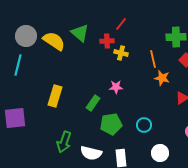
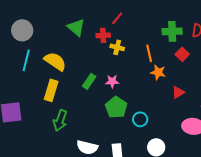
yellow semicircle: (54, 41) -> (55, 61), moved
cyan line: (18, 65) -> (26, 60), moved
green rectangle: (93, 103) -> (89, 81), moved
green pentagon: (111, 124) -> (116, 107), moved, turned -30
green arrow: (64, 142) -> (60, 120), moved

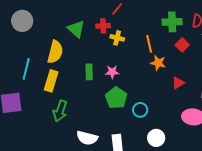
green triangle: (76, 27) -> (76, 29), moved
cyan line: (26, 60) -> (26, 69), moved
yellow semicircle: (55, 61) -> (55, 52), turned 70
green rectangle: (89, 81) -> (89, 72), turned -35

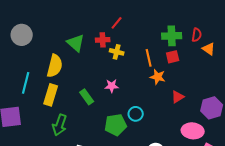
red square: (182, 45) -> (173, 57), moved, turned 32
green rectangle: (89, 72) -> (87, 97), moved, turned -35
green pentagon: (116, 98) -> (116, 125), moved, turned 30
cyan circle: (140, 110) -> (136, 114), moved

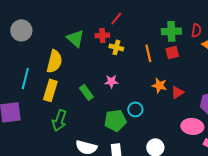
orange star: (158, 77) -> (159, 85), moved

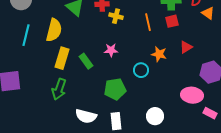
cyan line: (25, 78) -> (26, 35), moved
yellow rectangle: (50, 90) -> (62, 58), moved
red triangle: (177, 92) -> (186, 47), moved
cyan circle: (135, 109) -> (141, 70), moved

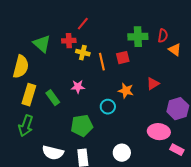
red square: (172, 21) -> (123, 58), moved
orange line: (148, 22) -> (102, 62), moved

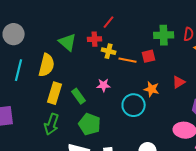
orange line: (102, 62) -> (128, 60), turned -66
cyan circle: (108, 107) -> (134, 105), size x1.5
green pentagon: (82, 126) -> (90, 124), moved, turned 30

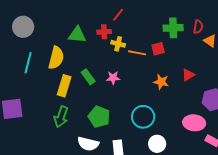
green triangle: (68, 42) -> (77, 35), turned -36
green rectangle: (79, 96) -> (88, 77), moved
cyan circle: (134, 105) -> (143, 117), moved

